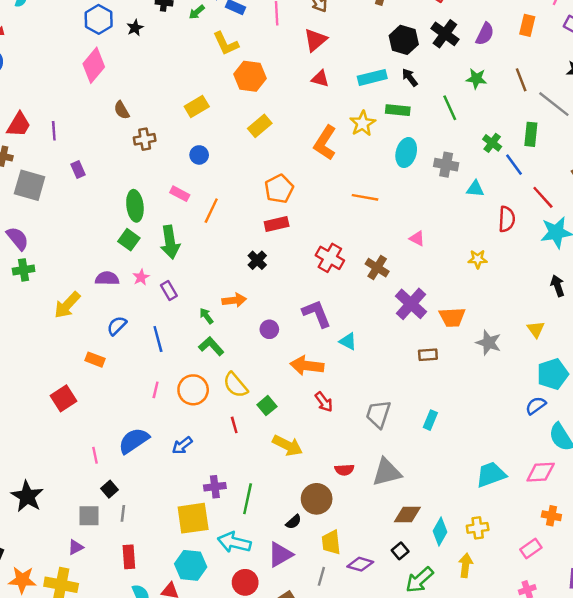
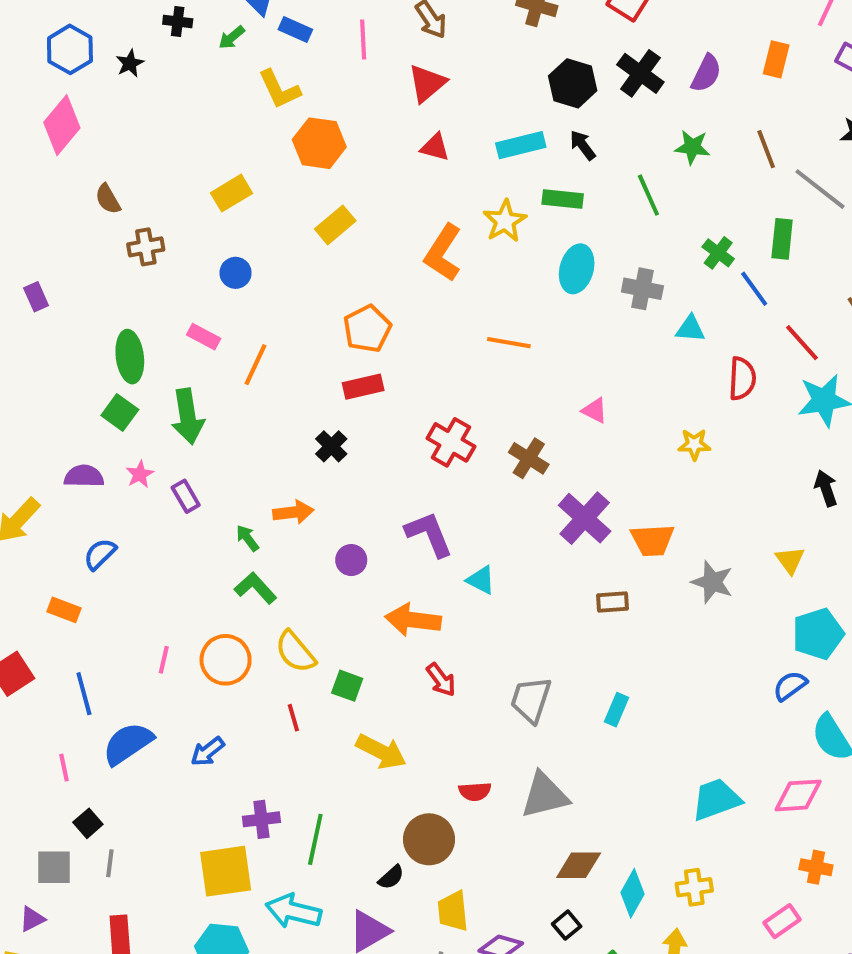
blue line: (158, 339) -> (84, 694), moved
green square: (267, 406) -> (347, 686), turned -30

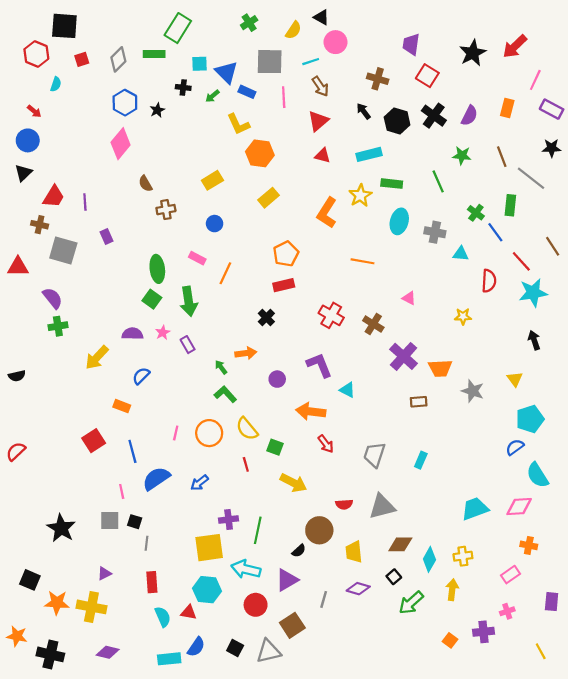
black arrow: (583, 145) -> (364, 111), moved
black square: (88, 823) -> (135, 522), turned -32
gray square: (54, 867) -> (110, 521), moved
yellow trapezoid: (453, 911) -> (354, 552), moved

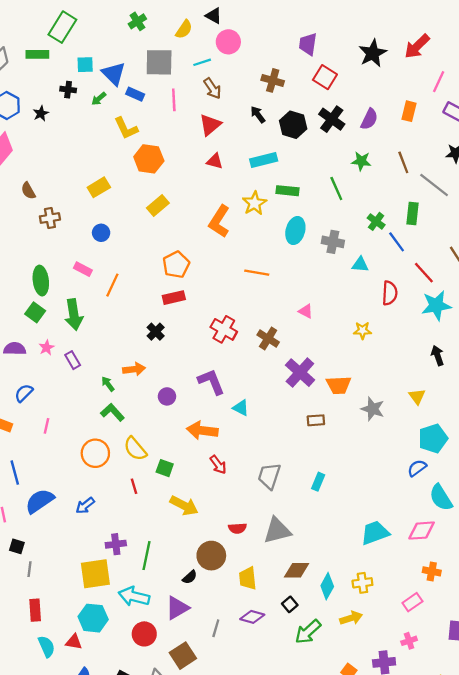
pink line: (176, 433) -> (47, 426), moved
yellow arrow: (452, 590) -> (351, 618), turned 66

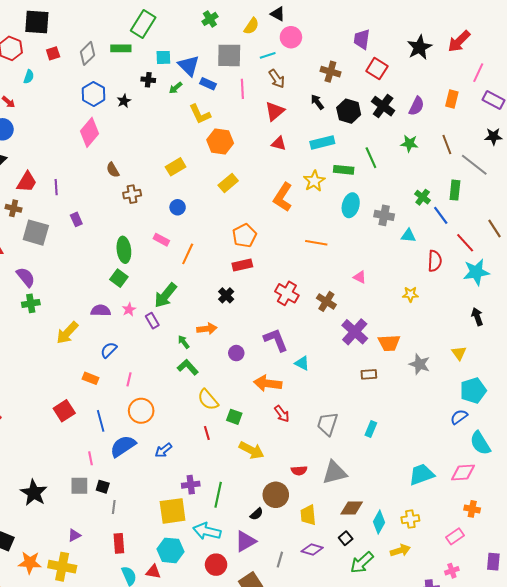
green line: (336, 188) -> (371, 158), moved
green arrow: (74, 315) -> (165, 295), moved, turned 48
orange circle: (95, 453) -> (141, 411), moved

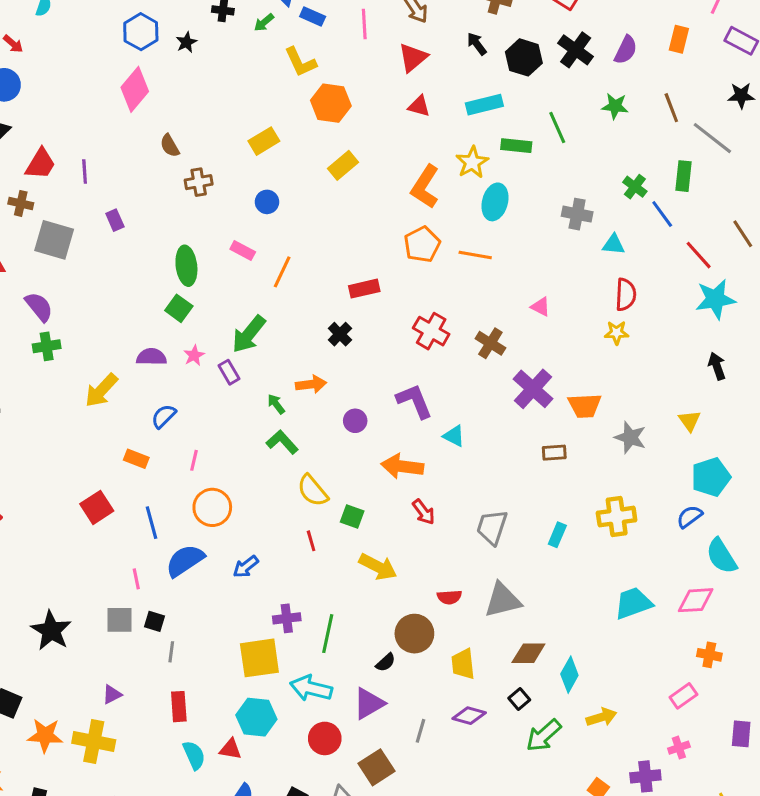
cyan ellipse: (351, 205) -> (495, 202), moved
orange pentagon: (244, 236) -> (422, 244), moved
red semicircle: (435, 261) -> (626, 295), moved
yellow cross: (410, 519) -> (617, 517), moved, size x1.4

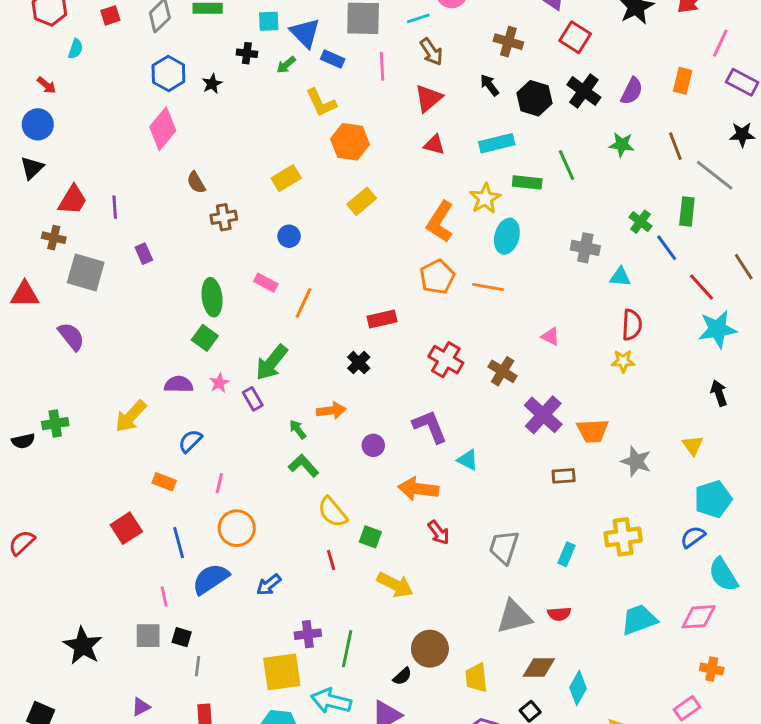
green cross: (47, 346) -> (55, 424), moved
red semicircle: (449, 597) -> (559, 614), moved

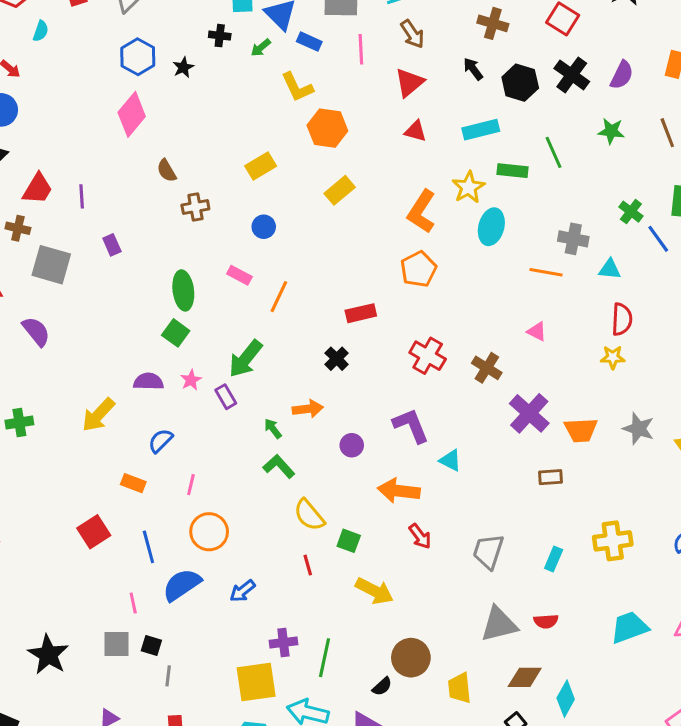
orange line: (488, 287) -> (546, 272), moved
gray star: (636, 461) -> (639, 429), moved

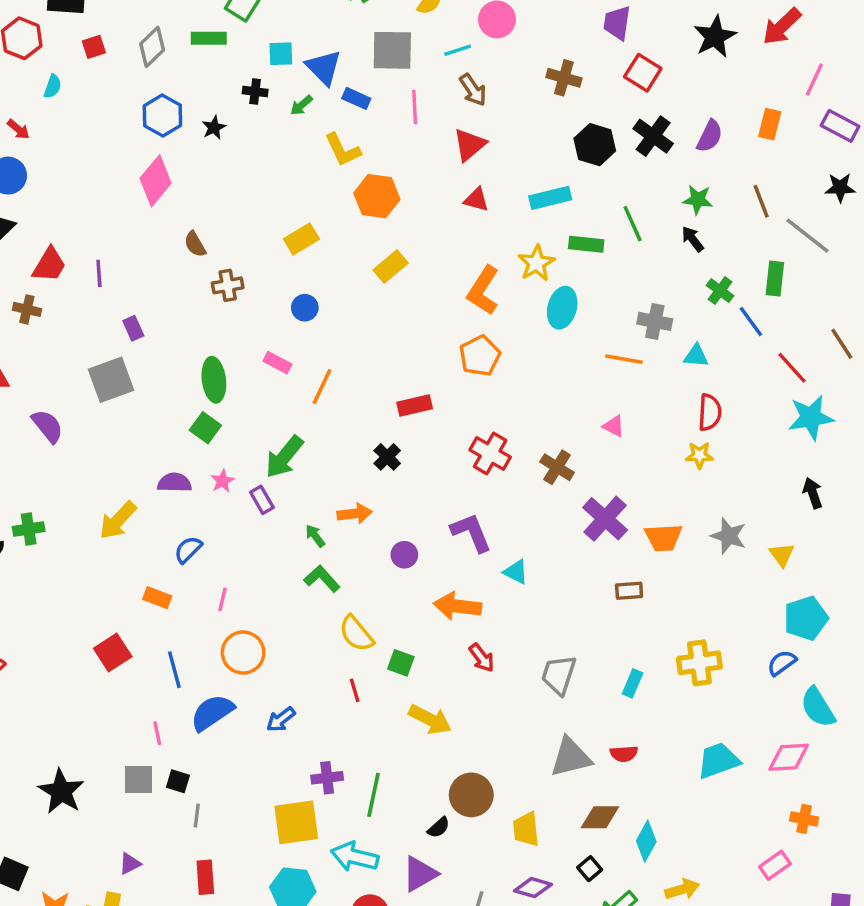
black arrow: (473, 69) -> (693, 239), moved
gray square: (51, 265) -> (111, 380), moved, turned -36

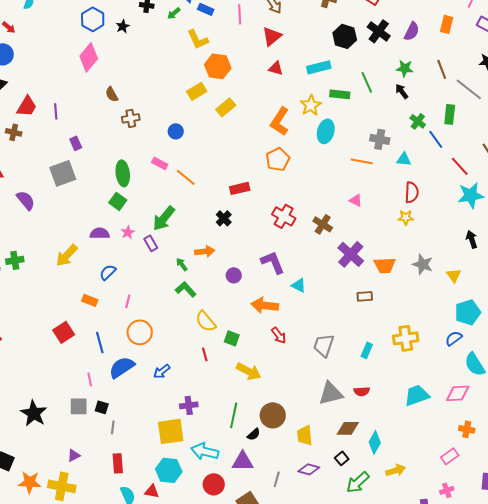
yellow rectangle: (301, 239) -> (197, 91), moved
orange line: (322, 387) -> (186, 177), turned -75
green line: (373, 795) -> (234, 415), moved
purple triangle: (420, 874) -> (243, 461), turned 30

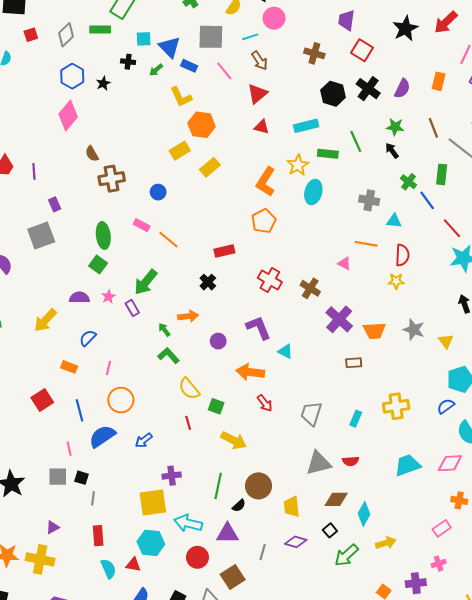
pink line: (240, 14) -> (224, 71), turned -36
brown cross: (131, 118) -> (112, 179), size x1.4
orange line: (362, 161) -> (366, 244), moved

